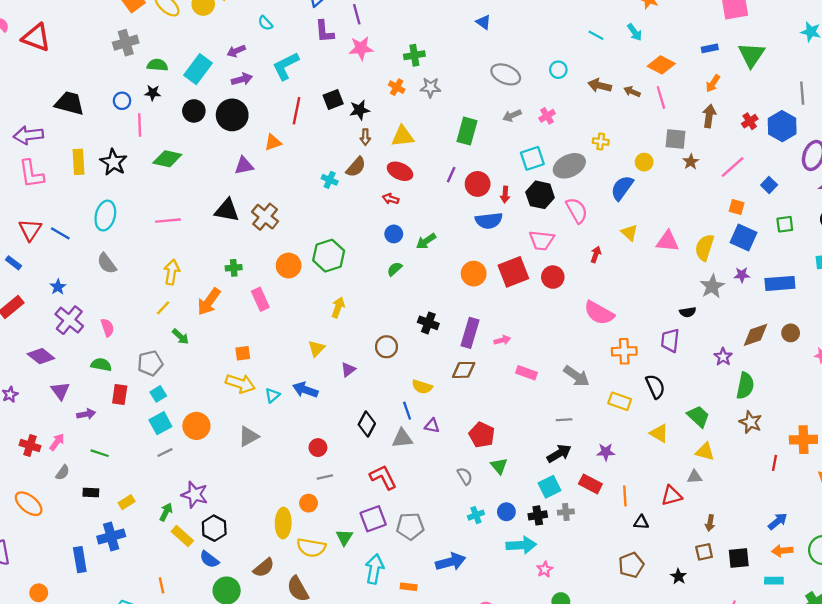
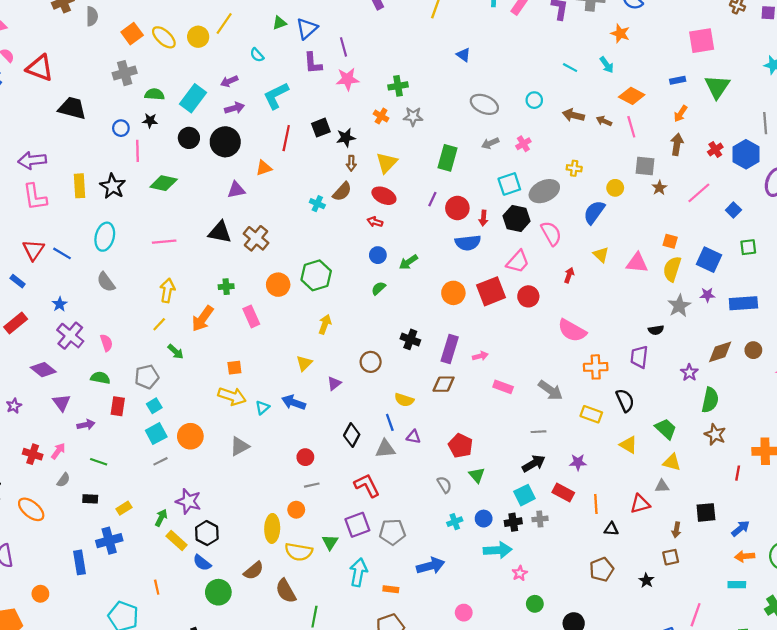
black trapezoid: (69, 103) -> (72, 108), moved
yellow triangle: (403, 136) -> (387, 163), turned -40
orange square: (737, 207) -> (670, 241), moved
pink trapezoid: (542, 240) -> (518, 262), turned -55
black square: (739, 558) -> (706, 512), moved

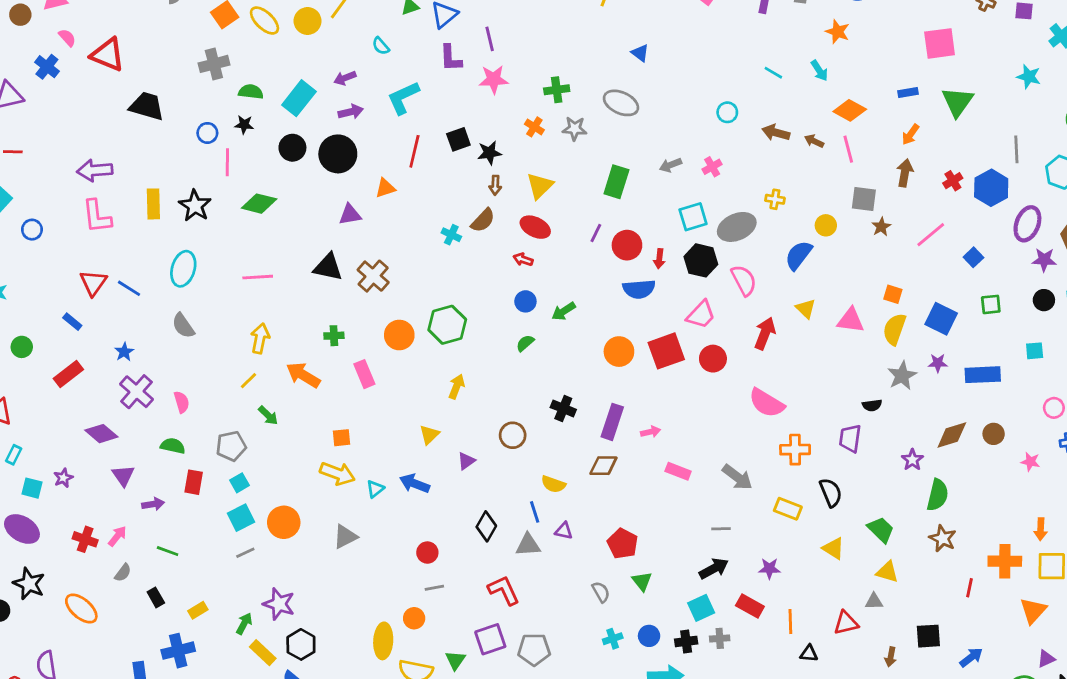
gray ellipse: (484, 104) -> (621, 103), moved
red arrow: (569, 275) -> (765, 333), size x1.6
orange arrow: (203, 319) -> (303, 375), turned 84
black rectangle: (90, 499) -> (156, 597), turned 56

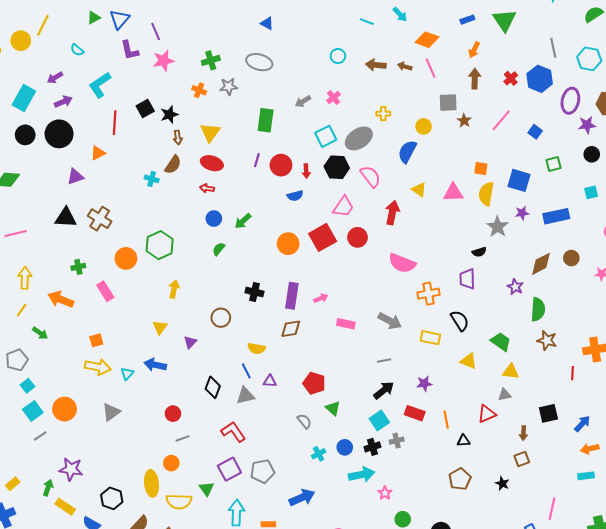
blue semicircle: (639, 289) -> (295, 196), size x0.7
black hexagon: (301, 644) -> (112, 498), moved

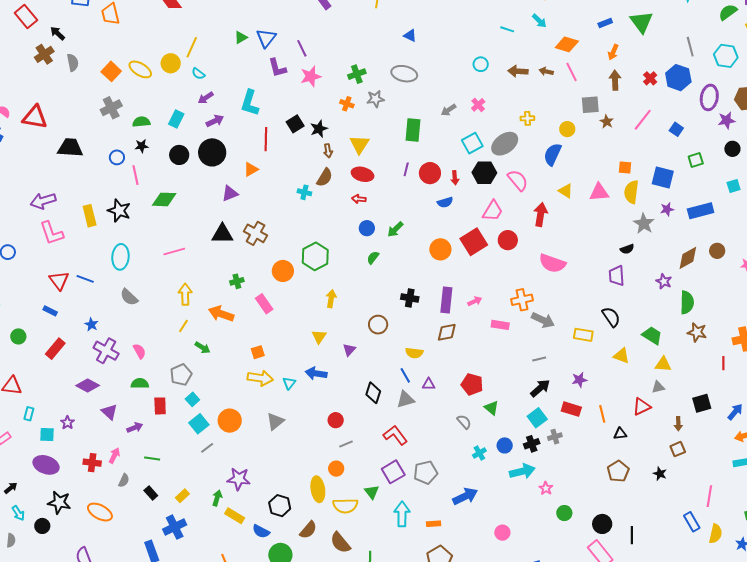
cyan semicircle: (77, 50) -> (198, 74), moved
cyan L-shape: (100, 85) -> (250, 103), turned -36
cyan rectangle: (24, 98) -> (176, 119), size x0.7
orange cross: (428, 294) -> (522, 300), moved

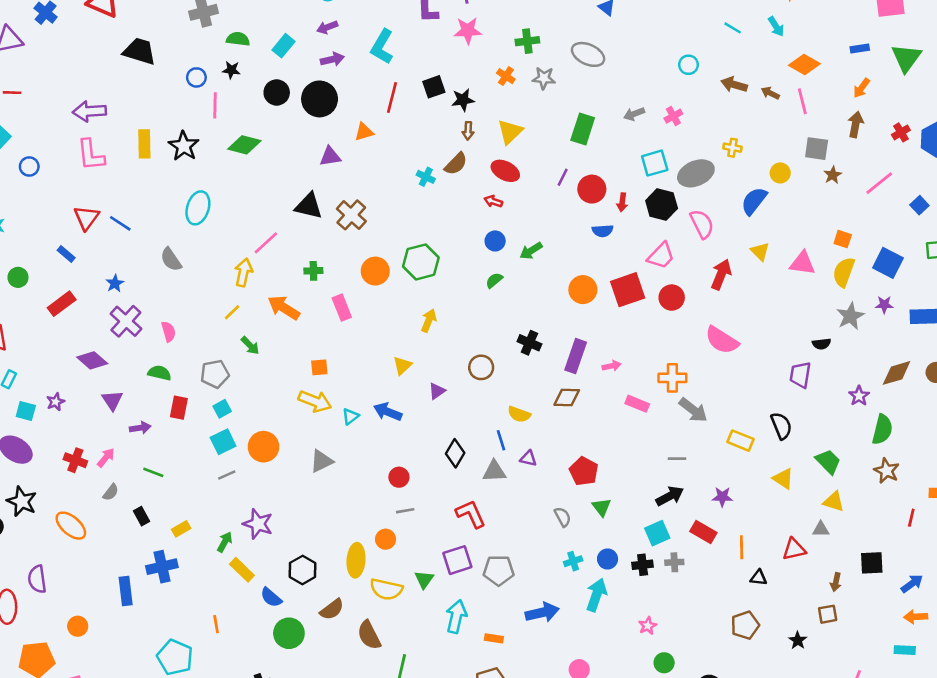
pink line: (174, 252) -> (266, 243), moved, turned -40
cyan ellipse: (120, 257) -> (198, 208), moved
cyan arrow: (522, 471) -> (596, 595), moved, turned -70

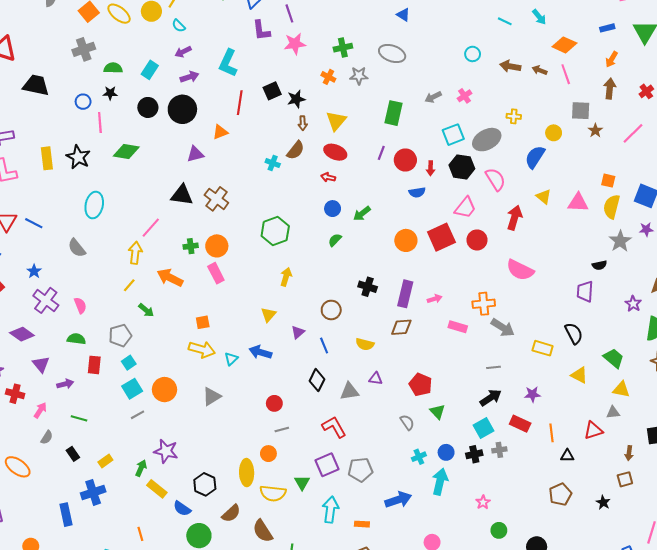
orange circle: (375, 271) -> (217, 246), moved
blue line: (501, 440) -> (324, 346), moved
red cross: (75, 460) -> (15, 394), moved

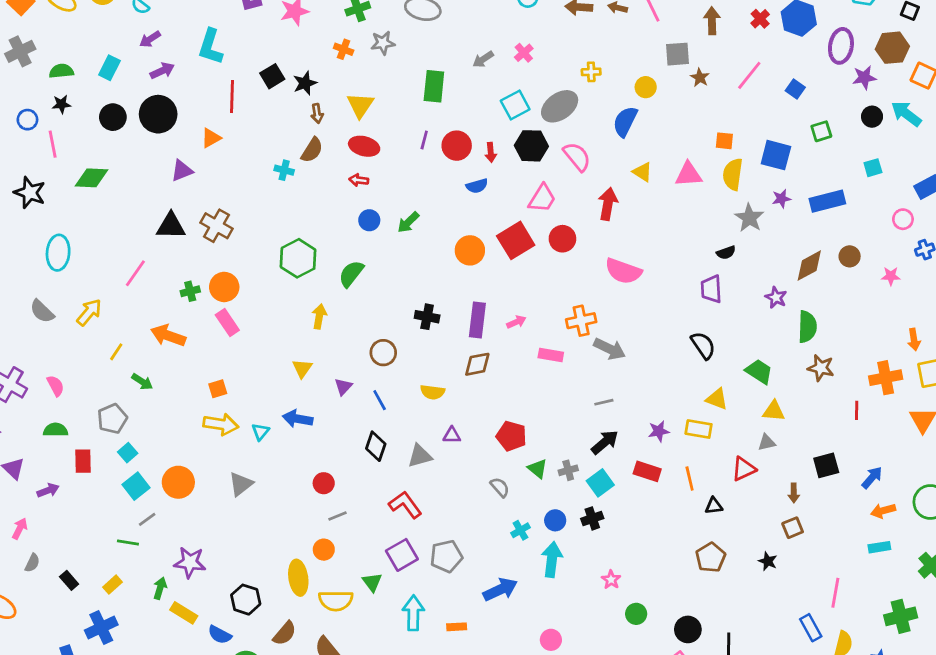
green semicircle: (335, 240) -> (351, 274), moved, size x1.5
yellow arrow: (135, 253) -> (89, 312), moved, turned 40
yellow rectangle: (543, 348) -> (699, 429), moved
green line: (79, 418) -> (128, 543), moved
gray cross: (499, 450) -> (568, 470), moved

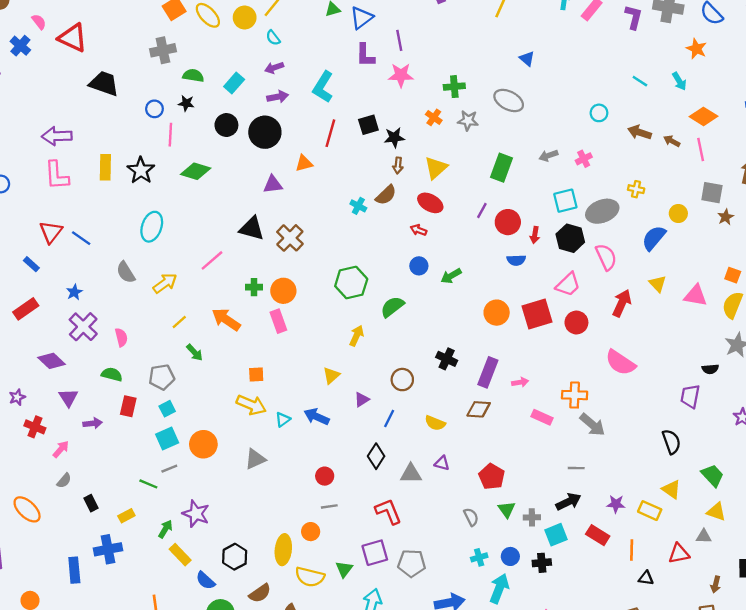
blue line: (380, 400) -> (389, 418), turned 42

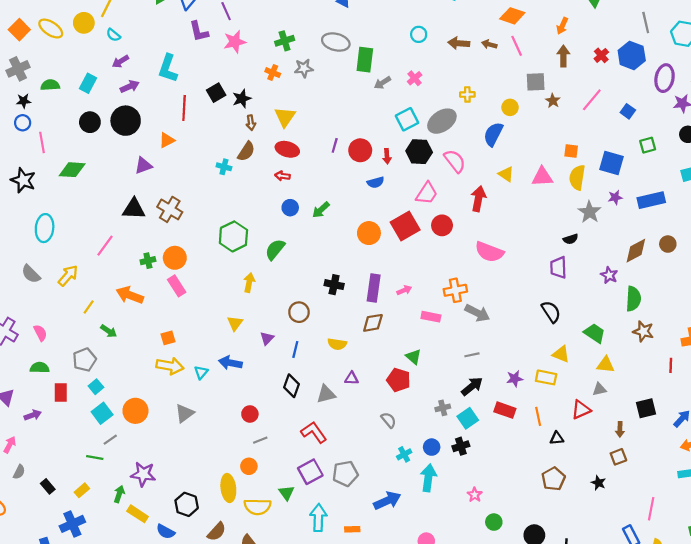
black star: (186, 103) -> (24, 101), moved
green rectangle: (501, 168) -> (365, 60), moved
green triangle: (507, 509) -> (413, 357), moved

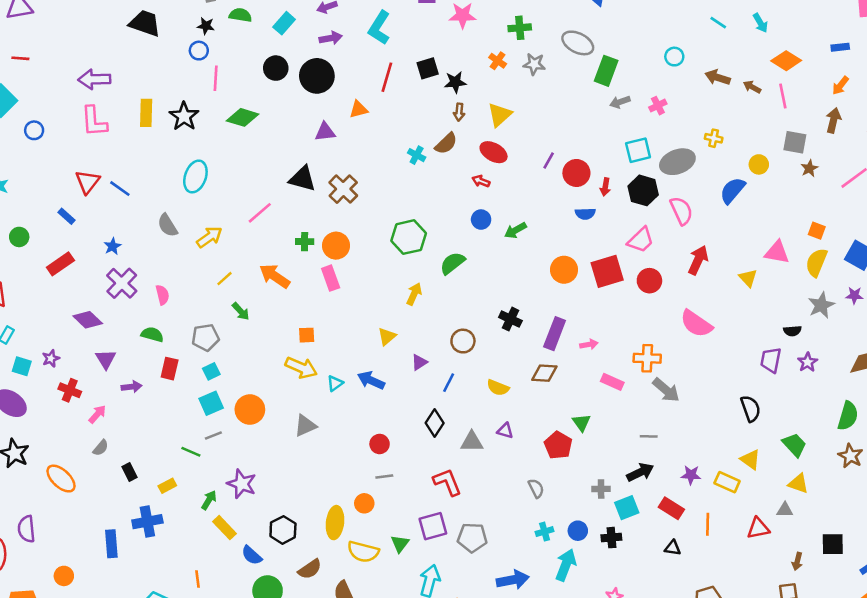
yellow triangle: (506, 174) -> (748, 278), moved
purple star: (609, 275) -> (808, 362), moved
black triangle: (557, 438) -> (673, 548), moved

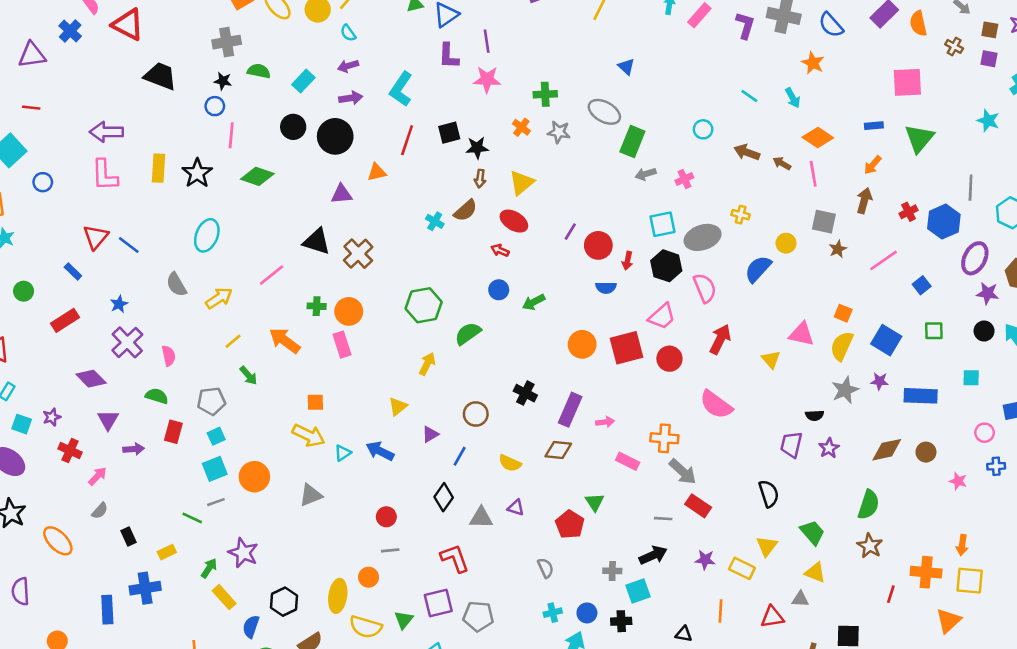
yellow triangle: (750, 460) -> (767, 546), turned 30
red rectangle: (671, 508) -> (698, 506), moved
blue semicircle: (252, 555) -> (251, 627), turned 65

